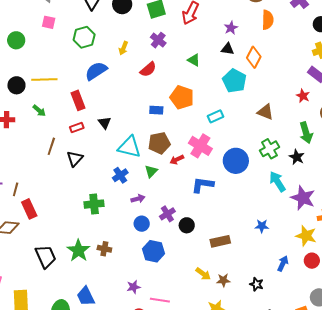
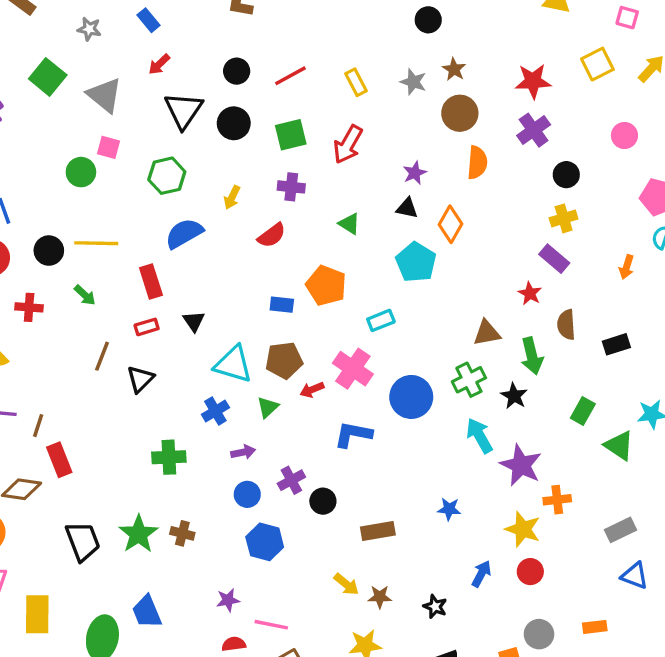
green circle: (16, 40) -> (81, 172), moved
purple cross: (158, 40) -> (291, 187), turned -35
brown triangle: (265, 112) -> (487, 333), moved, turned -36

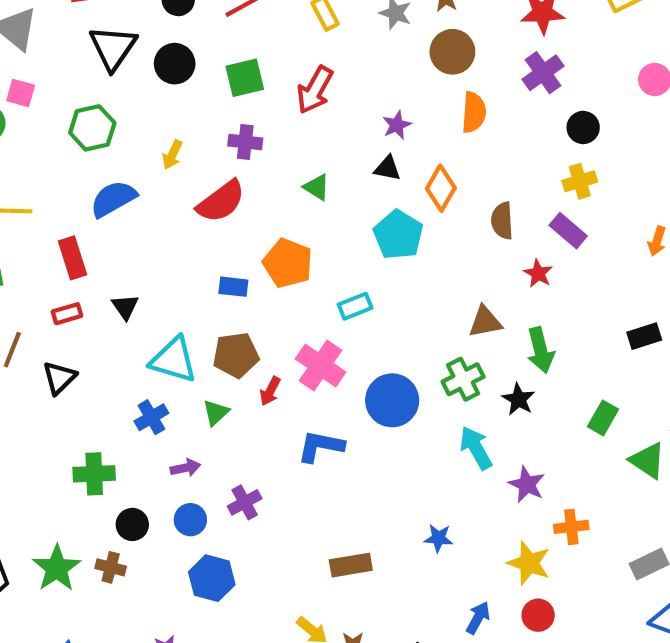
red semicircle: (272, 235) -> (221, 201), size x1.4
brown semicircle: (566, 325) -> (502, 221), moved
red arrow: (312, 390) -> (270, 391), turned -40
purple star: (521, 465) -> (527, 484), size x0.7
black circle: (323, 501) -> (132, 524), moved

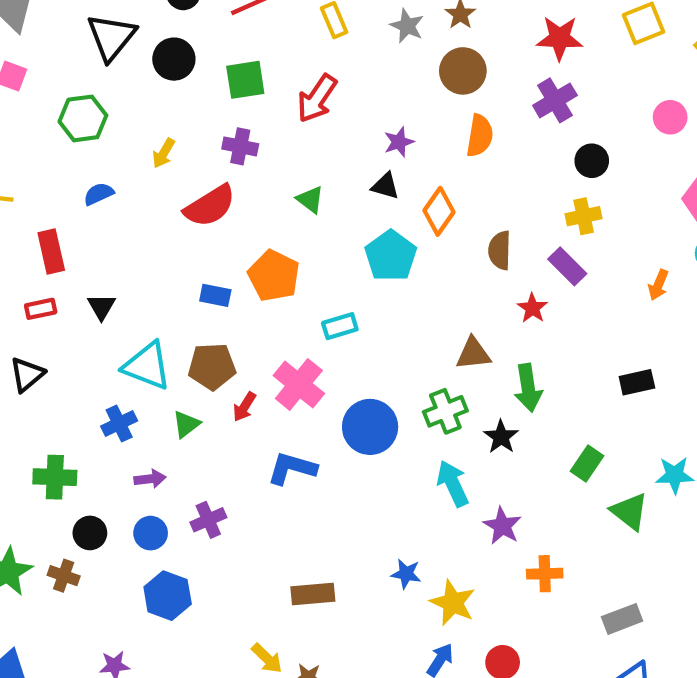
blue semicircle: (113, 199) -> (99, 194), size x0.6
yellow star: (529, 563) -> (453, 603), moved

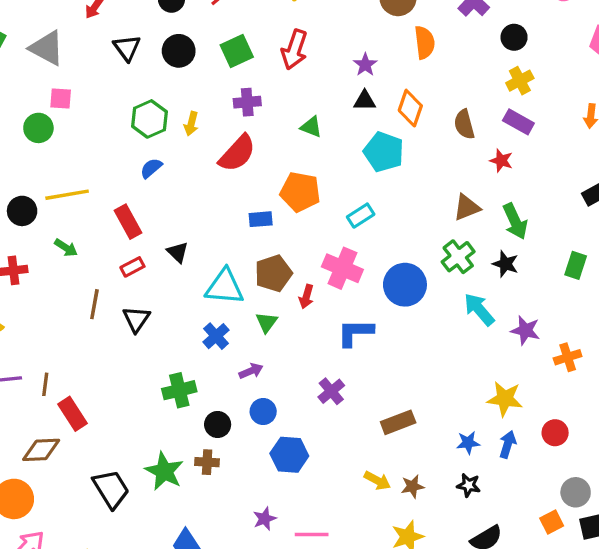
black triangle: (111, 37) -> (127, 48), size x0.7
green hexagon: (83, 118) -> (149, 119), moved
purple cross: (208, 520) -> (331, 391), moved
blue star: (406, 574) -> (468, 443), moved

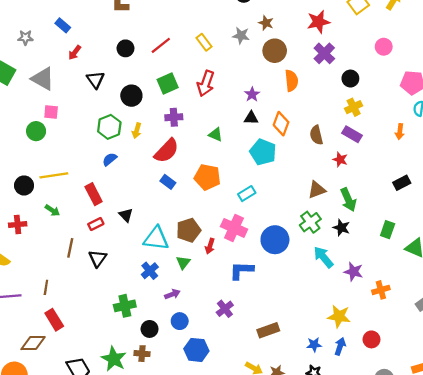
black circle: (179, 51) -> (131, 96), moved
blue rectangle: (261, 219) -> (168, 182), moved, turned 40
brown line: (45, 384) -> (46, 287), moved

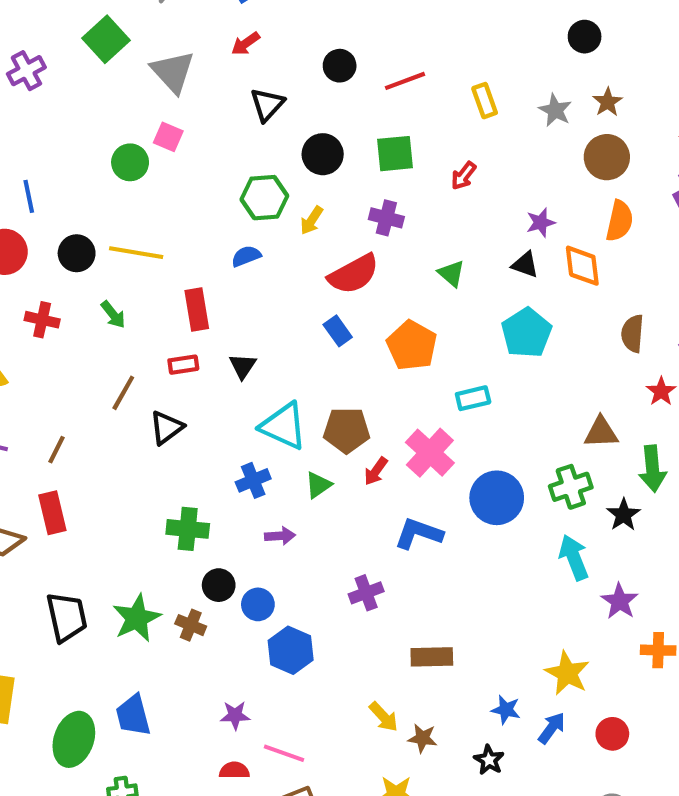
red arrow: (206, 83) -> (464, 176), size x0.6
orange diamond: (281, 124) -> (582, 266), moved, turned -45
blue circle: (180, 321) -> (258, 604), moved

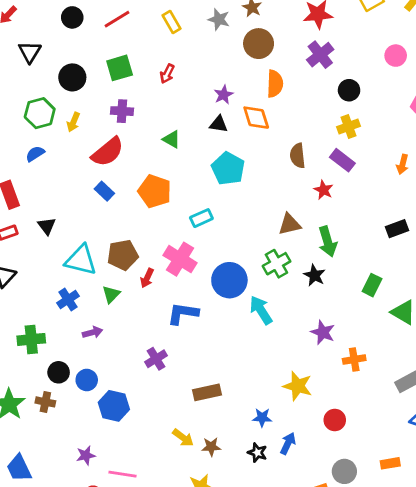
cyan arrow: (574, 557) -> (261, 310), moved
blue arrow: (552, 728) -> (288, 443), moved

